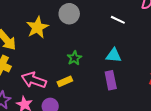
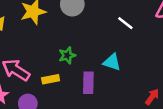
purple rectangle: (111, 80) -> (88, 83), moved

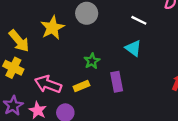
cyan triangle: (112, 62) -> (133, 48), moved, turned 30

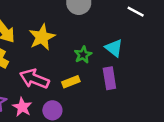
yellow star: (52, 28) -> (42, 37), moved
cyan triangle: (133, 48) -> (114, 48), moved

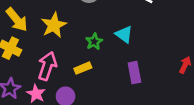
purple rectangle: (109, 78) -> (134, 73), moved
pink arrow: (34, 79) -> (47, 66), turned 88

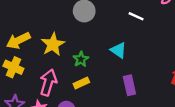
yellow arrow: (17, 20) -> (18, 41), turned 105
green star: (94, 42) -> (81, 59), moved

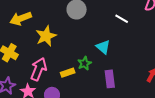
yellow arrow: (18, 41) -> (21, 18), moved
green star: (81, 59) -> (84, 63), moved

